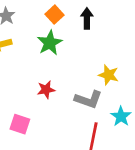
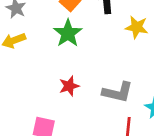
yellow star: (109, 75) -> (137, 27), moved

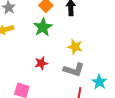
yellow star: (137, 27) -> (75, 47), moved

